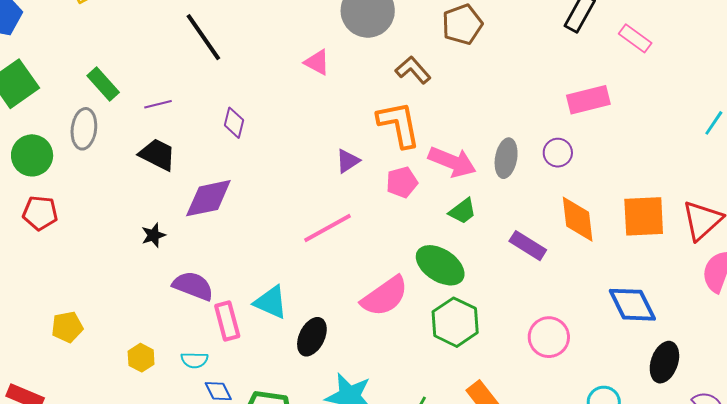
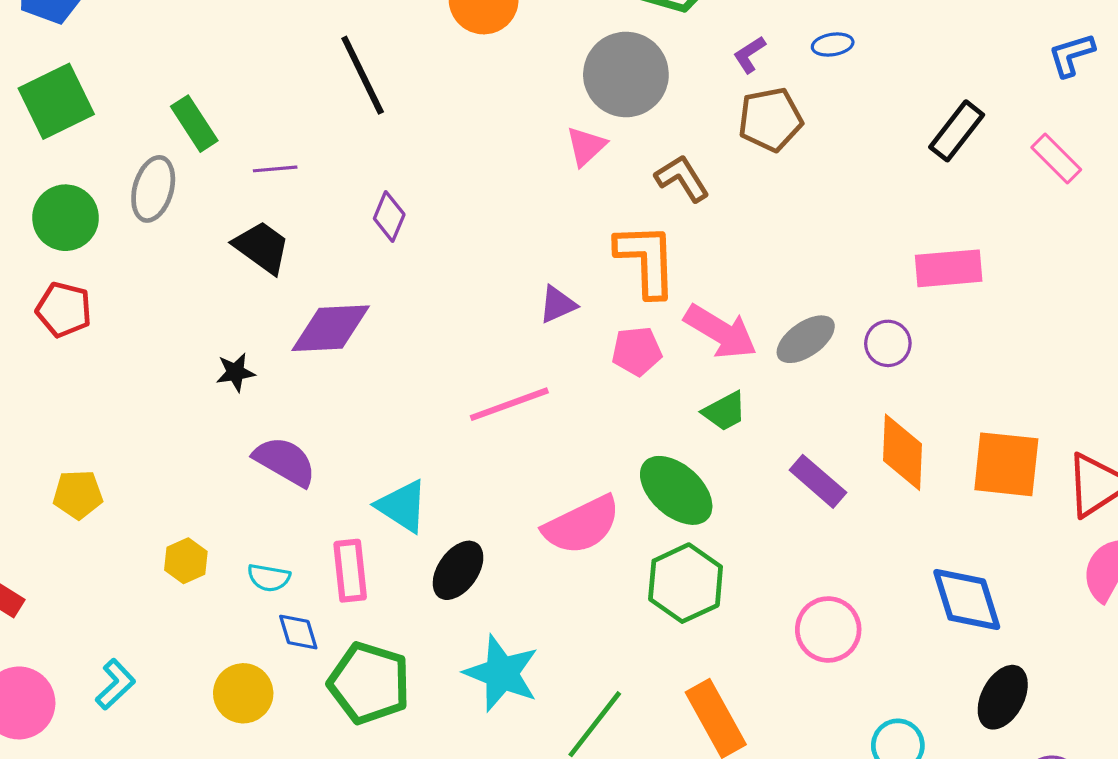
pink rectangle: (635, 38) -> (1056, 158), moved
pink triangle: (317, 62) -> (586, 146), moved, turned 40
gray ellipse: (506, 158) -> (806, 339), turned 36
pink rectangle: (227, 321) -> (350, 571), moved

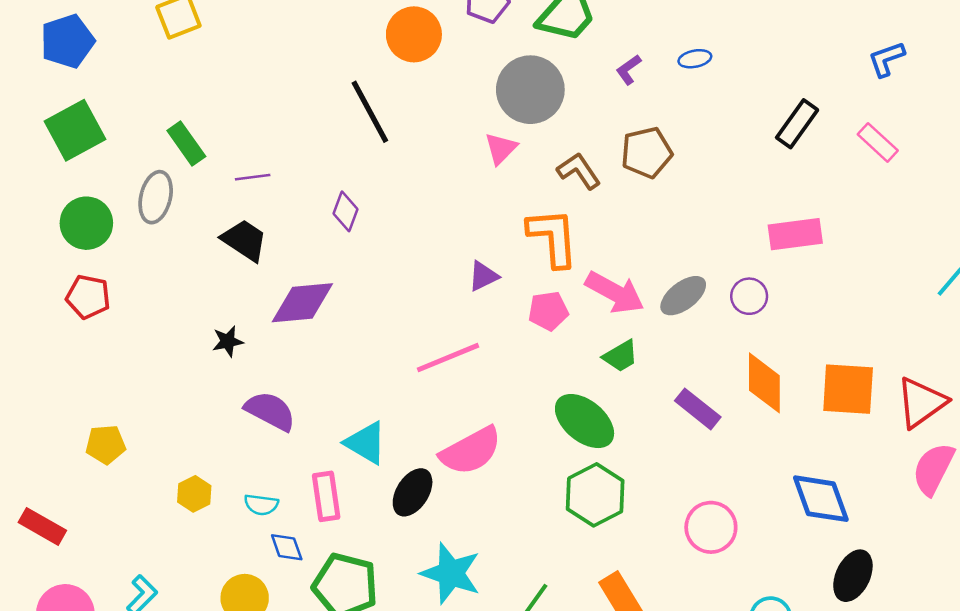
black line: (363, 75) -> (370, 112), moved
brown pentagon: (770, 119) -> (647, 153), moved
pink semicircle: (582, 525) -> (471, 451), moved

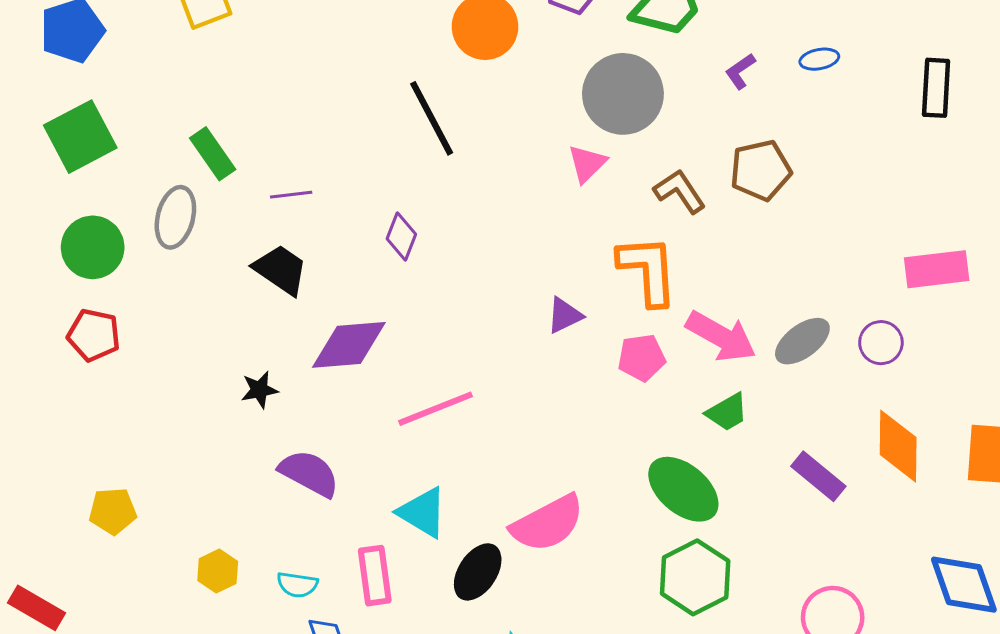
black rectangle: (797, 124) -> (936, 88), moved, turned -33
pink line: (448, 358) -> (436, 409), moved

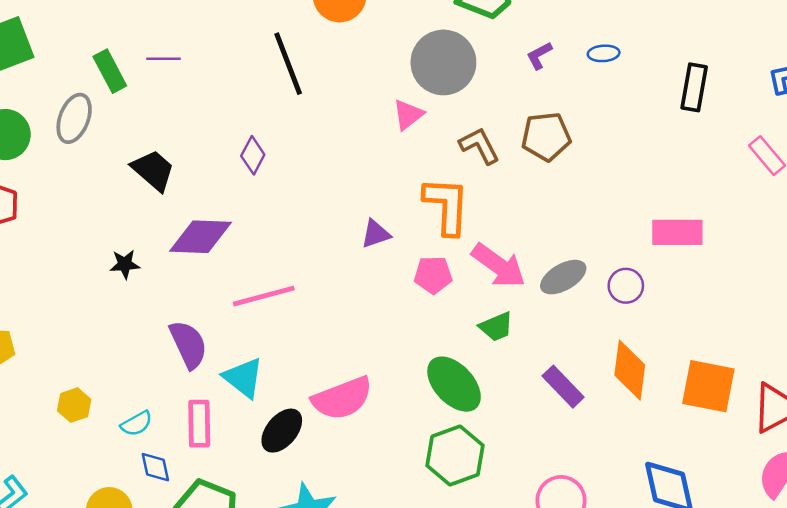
purple line: (291, 195) -> (163, 59), moved
purple semicircle: (309, 473) -> (188, 344), moved, turned 30
cyan semicircle: (297, 585) -> (136, 424), turned -44

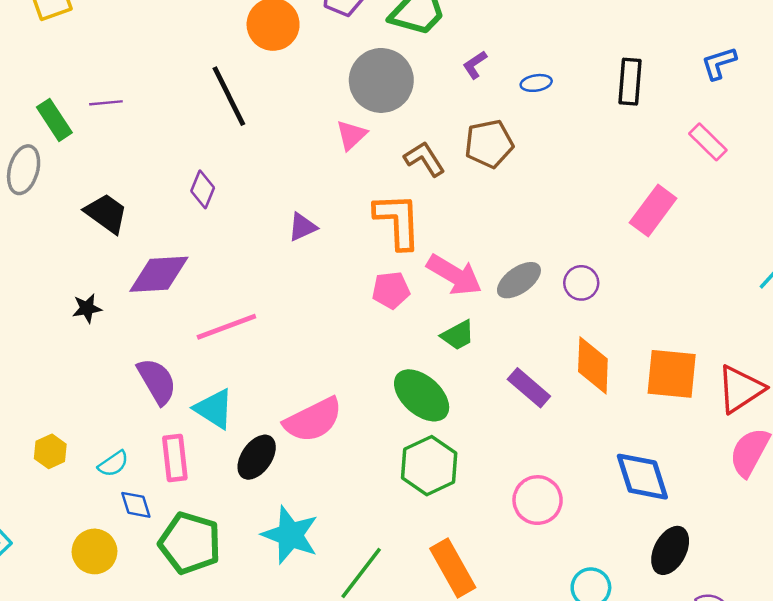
blue ellipse: (604, 53) -> (536, 83), moved
pink rectangle: (677, 232) -> (653, 211), moved, turned -48
purple triangle: (376, 234) -> (302, 227), moved

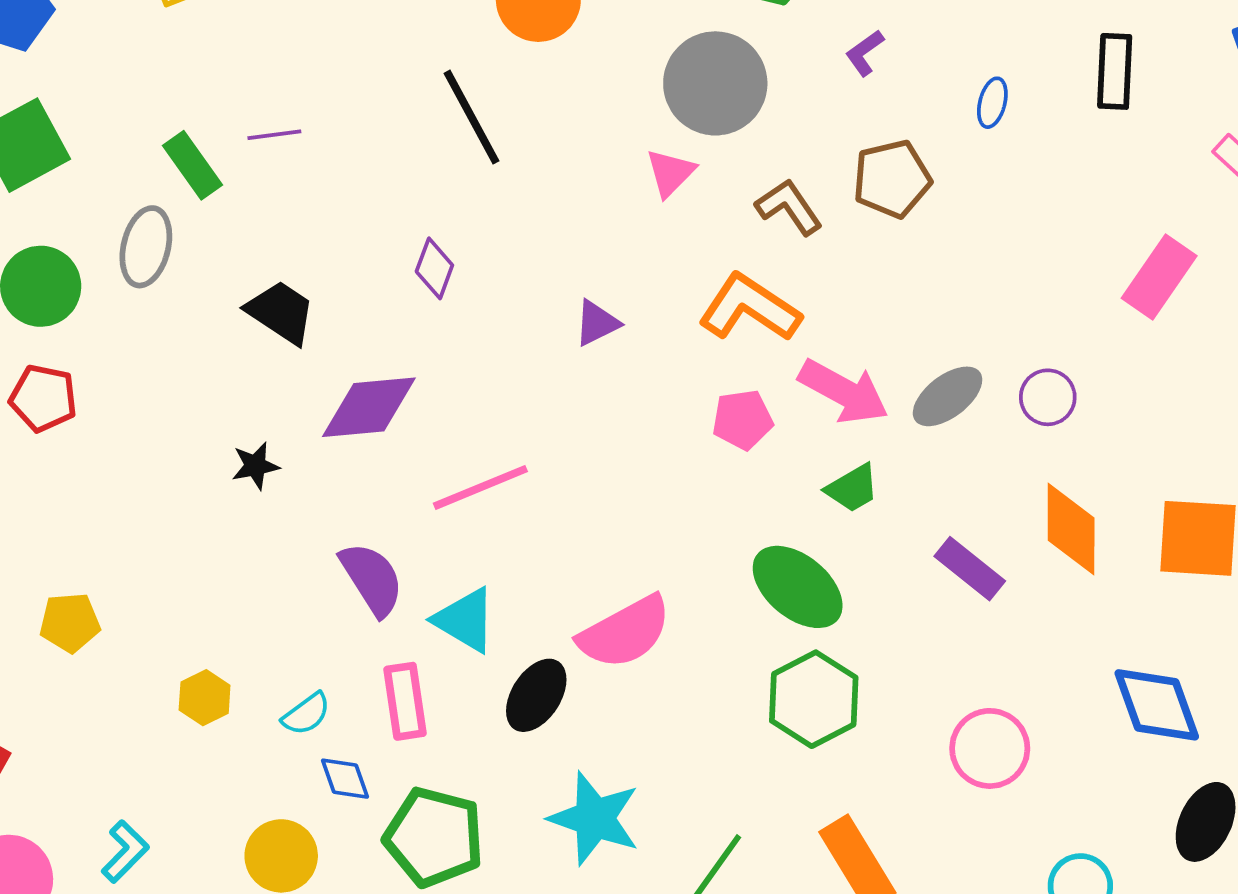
blue ellipse: (536, 83) -> (992, 103), moved, turned -64
orange L-shape: (398, 221) -> (750, 308), turned -52

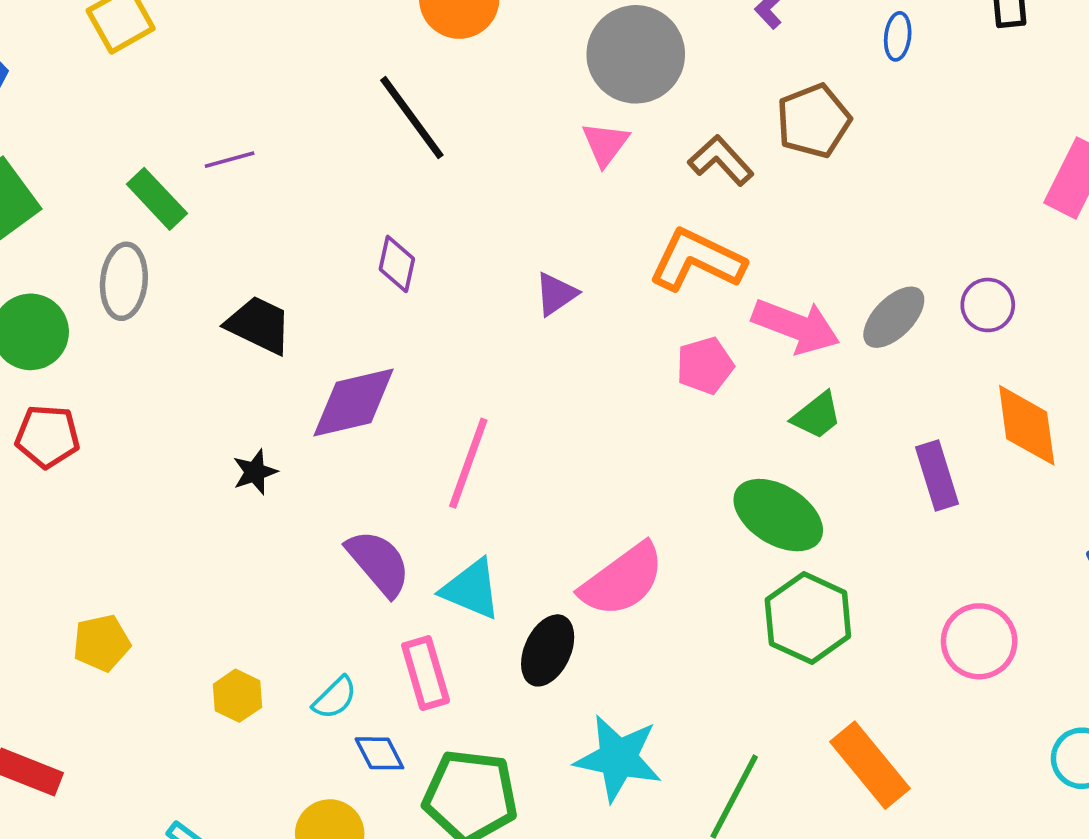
pink line: (480, 487) -> (468, 463), turned -40
purple rectangle: (970, 569) -> (937, 476), turned 42

